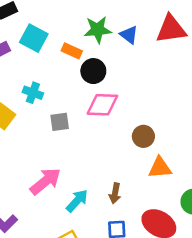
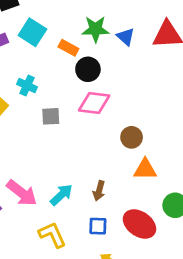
pink arrow: (45, 181) -> (22, 193), moved, turned 72

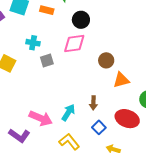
black circle: (88, 69) -> (81, 20), moved
cyan cross: (27, 86) -> (33, 43), moved
blue square: (98, 226) -> (99, 127), turned -32

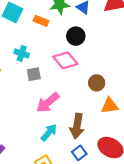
pink diamond: (74, 44) -> (65, 60), turned 50
brown arrow: (93, 103) -> (77, 126), size x1.6
pink arrow: (41, 118) -> (48, 103), moved, turned 110

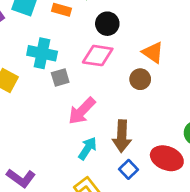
cyan cross: (22, 53) -> (42, 53), size x1.5
pink diamond: (65, 60) -> (98, 56), turned -35
orange triangle: (110, 106) -> (153, 52), moved, turned 48

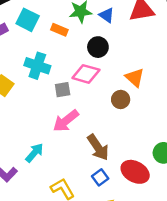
gray square: (60, 78) -> (63, 90), moved
brown arrow: (122, 136) -> (98, 147), turned -44
cyan arrow: (88, 148) -> (34, 153), moved

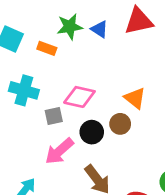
black circle: (98, 47) -> (92, 132), moved

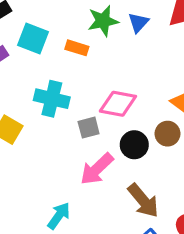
blue triangle: (100, 29) -> (138, 22), turned 42

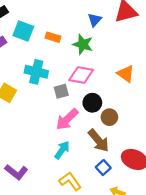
green star: (103, 21) -> (83, 44), moved, turned 30
brown circle: (168, 134) -> (109, 117), moved
cyan arrow: (59, 216) -> (62, 150), moved

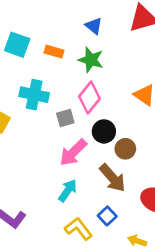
blue triangle: (95, 20) -> (94, 26), moved, turned -32
pink diamond: (81, 75) -> (89, 97), turned -60
blue square: (103, 168) -> (107, 216), moved

